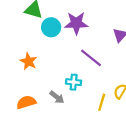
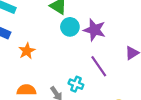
orange star: (29, 61) -> (27, 51), moved

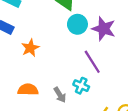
purple line: (99, 66) -> (92, 62), moved

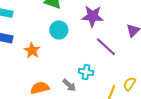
cyan circle: (77, 24) -> (59, 30), moved
purple line: (92, 62) -> (106, 47), moved

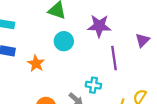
purple line: (106, 47) -> (114, 58), turned 40

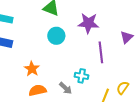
orange star: (36, 63) -> (32, 69), moved

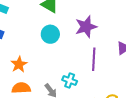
purple star: (88, 23) -> (86, 27), turned -30

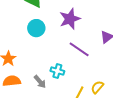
purple line: (94, 59) -> (79, 49), turned -55

